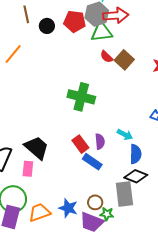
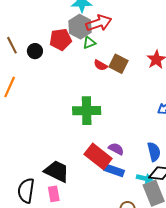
green triangle: (102, 32) -> (89, 43), size x0.6
cyan arrow: (125, 135) -> (144, 178), moved
purple semicircle: (100, 142) -> (116, 149), turned -42
red rectangle: (80, 144) -> (98, 156), size x1.5

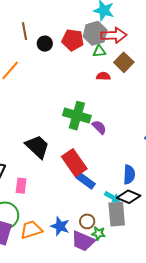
brown square: (118, 64) -> (124, 62), moved
red semicircle: (101, 65) -> (103, 76), turned 136
purple semicircle: (116, 149) -> (99, 127), moved
black trapezoid: (57, 171) -> (37, 147), moved

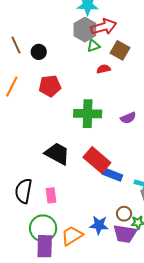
red pentagon: (73, 40) -> (50, 86), moved
purple semicircle: (99, 127) -> (128, 118), moved, turned 126

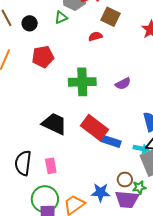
green triangle: (93, 46) -> (61, 17), moved

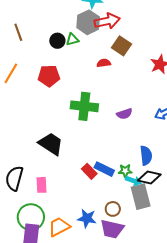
black circle: (30, 23) -> (57, 41), moved
red rectangle: (94, 128) -> (89, 171), moved, size x0.6
green star: (139, 187) -> (125, 171), moved

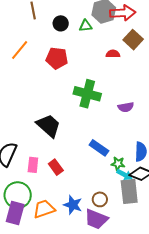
black circle: (57, 41) -> (61, 23), moved
blue rectangle: (104, 169) -> (99, 148), moved
red rectangle: (89, 171) -> (56, 167), moved

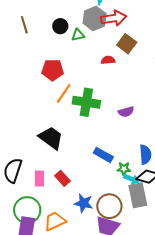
black circle: (61, 23) -> (60, 26), moved
orange line: (20, 50) -> (64, 93), moved
brown circle: (100, 199) -> (109, 206), size x1.6
blue star: (73, 205) -> (84, 203), moved

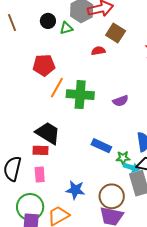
red rectangle: (62, 178) -> (41, 150), moved, turned -42
blue star: (84, 203) -> (75, 190), moved

